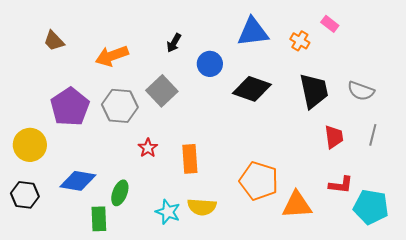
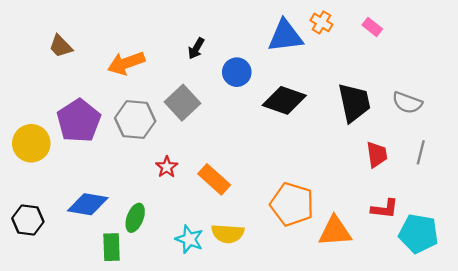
orange cross: (300, 41) -> (321, 22), moved
yellow circle: (30, 145) -> (31, 143), moved
orange rectangle: (190, 159) -> (214, 179), turned -44

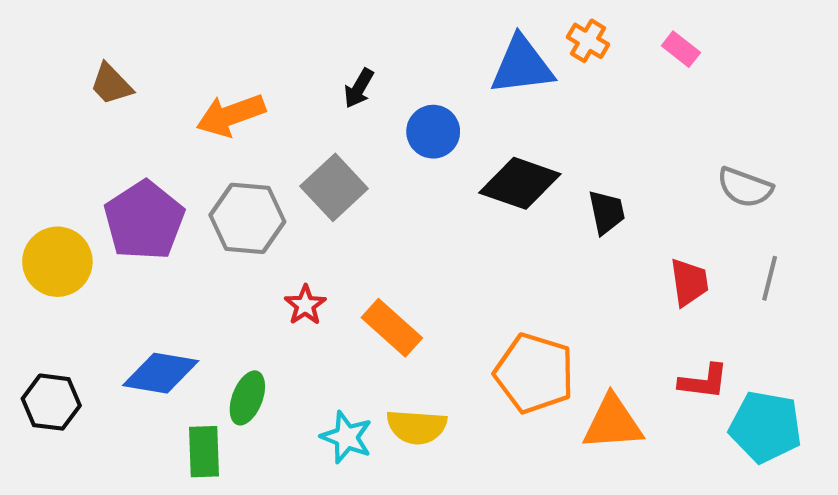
black trapezoid: (354, 103) -> (607, 212), moved, size x0.6

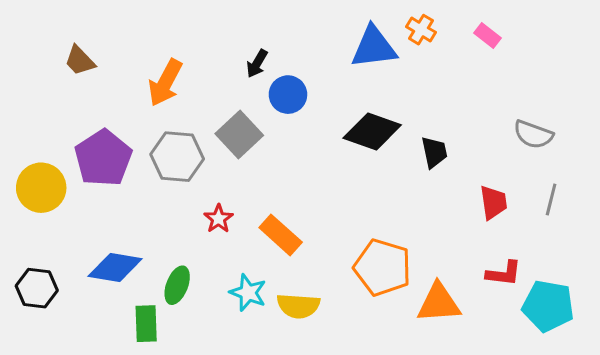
orange arrow: (231, 115) -> (165, 83), turned -42
blue circle: (433, 132) -> (288, 95), moved
cyan star: (346, 437) -> (248, 293), moved

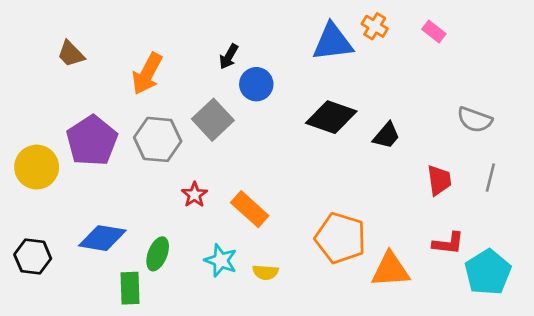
black trapezoid: (434, 152) -> (387, 135), turned 52
yellow semicircle: (298, 306) -> (266, 272), size x0.7
cyan pentagon: (548, 306) -> (488, 272), turned 30

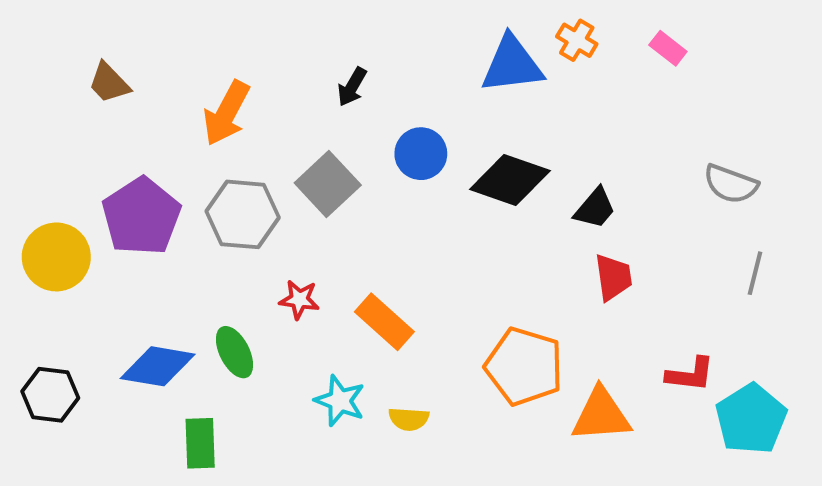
blue circle: (256, 84) -> (421, 154), moved
red trapezoid: (439, 180) -> (613, 277), moved
red star: (194, 195) -> (299, 299), turned -30
green ellipse: (158, 254) -> (235, 352), moved, turned -48

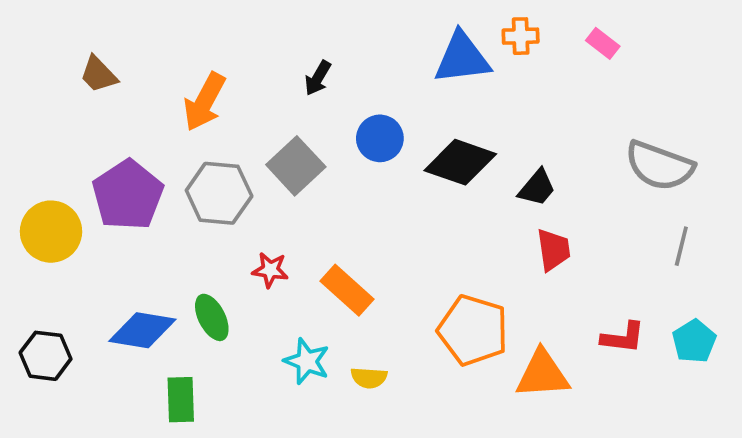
orange cross: (577, 40) -> (521, 36), turned -33
gray semicircle: (731, 184) -> (659, 166), size x1.4
cyan pentagon: (751, 419) -> (694, 341), moved, size x0.7

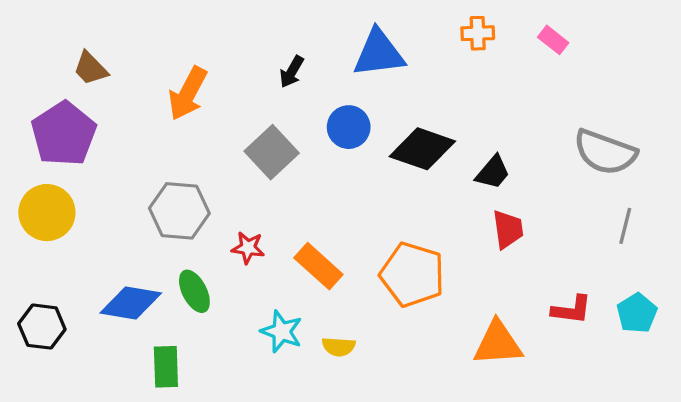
blue triangle: (462, 58) -> (379, 53), moved
gray hexagon: (219, 193) -> (179, 211), moved
purple pentagon: (128, 195) -> (64, 134), moved
orange pentagon: (473, 330) -> (412, 275), moved

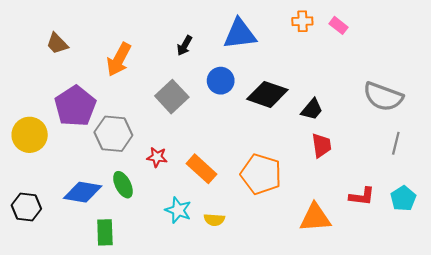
pink rectangle: (553, 40) -> (338, 25), moved
purple pentagon: (64, 134) -> (75, 106), moved

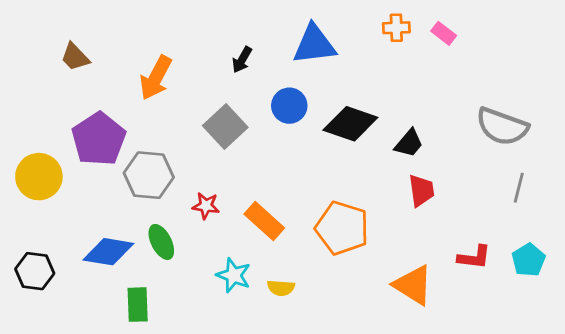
orange triangle: (315, 218) -> (413, 285), turned 36

